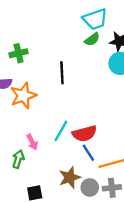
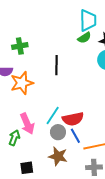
cyan trapezoid: (95, 19) -> (88, 20), turned -75
pink arrow: (32, 142) -> (27, 124), size x1.5
brown star: (70, 177) -> (58, 156), turned 30
gray circle: (90, 187) -> (58, 132), moved

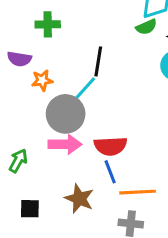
orange star: (22, 83) -> (42, 80), size x0.6
cyan line: (53, 116) -> (84, 89), moved
pink arrow: (27, 124) -> (65, 144), moved, turned -75
gray circle: (58, 132) -> (66, 114), moved, size x1.6

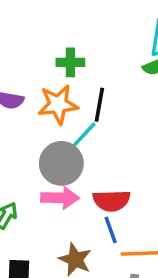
green cross: (48, 24) -> (70, 62), moved
orange star: (42, 80) -> (58, 104), moved, size x1.6

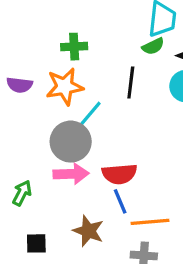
black line: (99, 105) -> (131, 83), moved

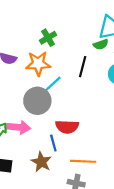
green cross: (74, 47) -> (48, 38), turned -35
pink arrow: (71, 174) -> (19, 127), moved
blue line: (120, 201) -> (53, 143), moved

